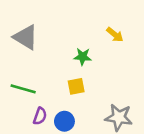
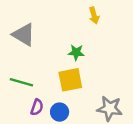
yellow arrow: (115, 35) -> (94, 15), moved, turned 35
yellow square: (76, 86) -> (70, 80), size x1.5

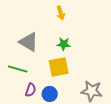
yellow arrow: (94, 15) -> (61, 13), moved
gray triangle: (24, 35) -> (29, 42), moved

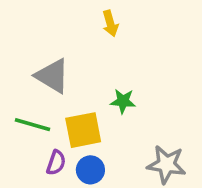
green star: (64, 44) -> (123, 101), moved
yellow square: (59, 67) -> (83, 130), moved

